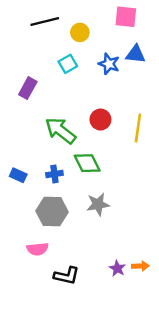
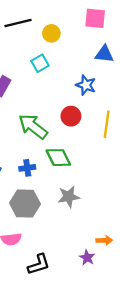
blue star: (109, 64) -> (86, 85), moved
orange arrow: (140, 266) -> (104, 240), moved
black L-shape: (67, 276) -> (39, 264), turned -30

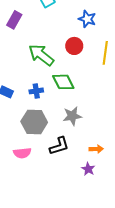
orange arrow: (104, 240) -> (96, 149), moved
black L-shape: (39, 264) -> (59, 146), moved

